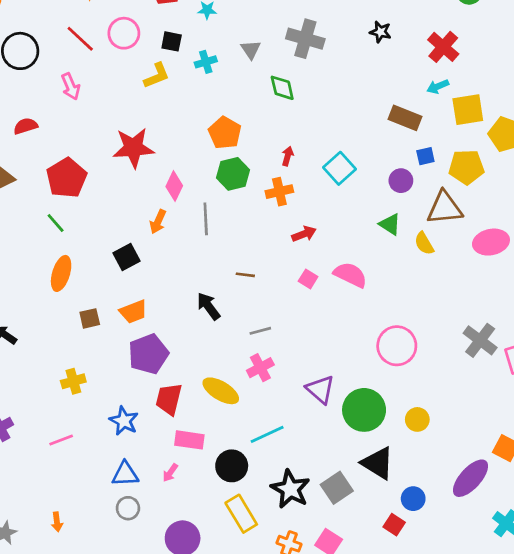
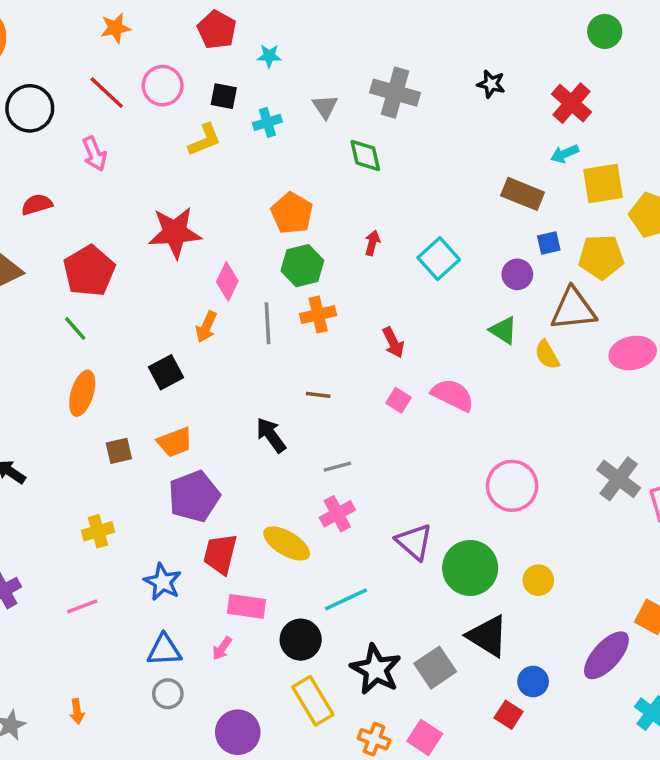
orange cross: (279, 192) -> (318, 315), moved
red arrow: (304, 234) -> (393, 343), turned 85

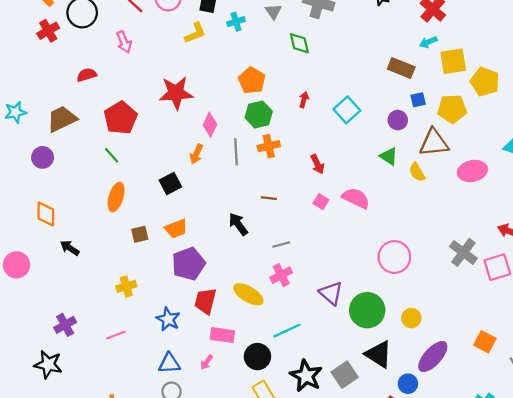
purple ellipse: (606, 655) -> (433, 357), moved

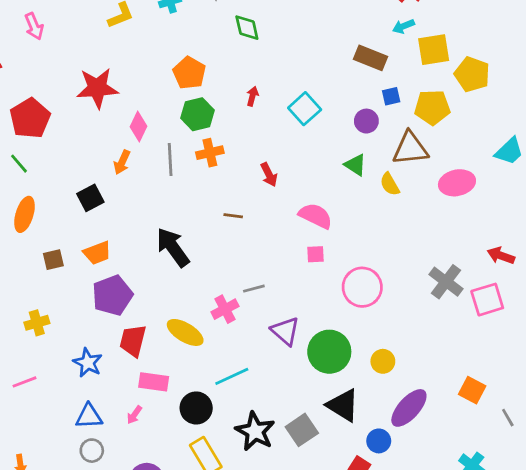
brown line: (269, 198) -> (233, 216), moved
pink square: (321, 202) -> (316, 254), moved, turned -35
black arrow: (238, 224) -> (173, 247), size x1.4
gray line: (281, 245) -> (254, 289), moved

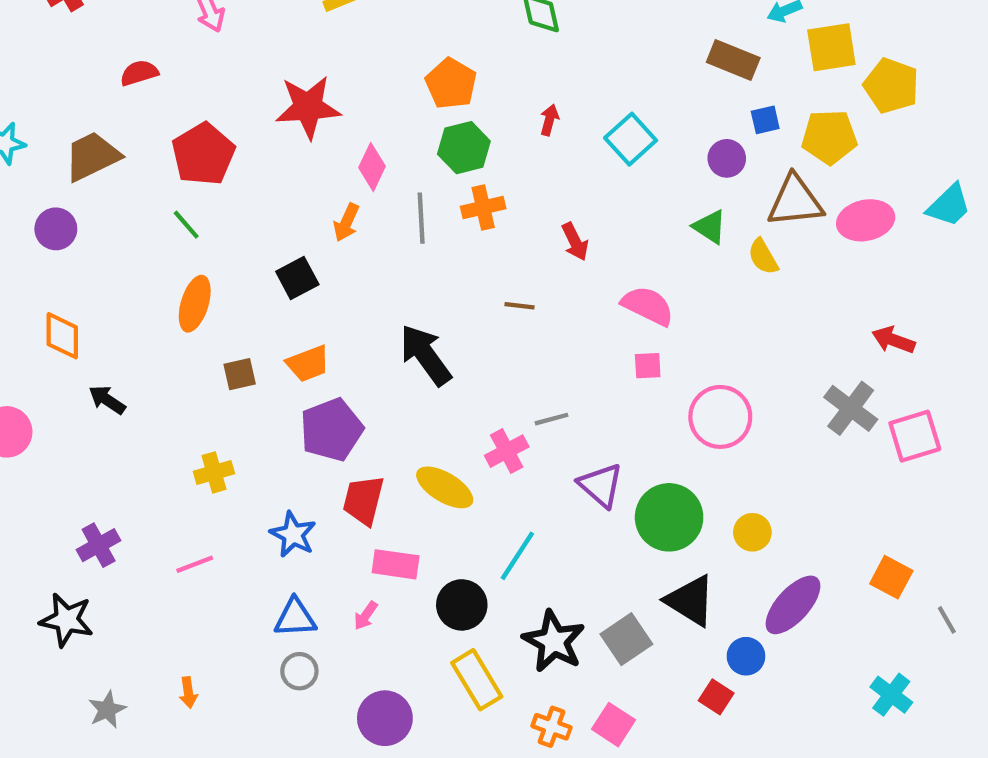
pink ellipse: (457, 183) -> (866, 220), moved
red arrow: (501, 256) -> (893, 340), moved
cyan line: (232, 376) -> (517, 556), turned -32

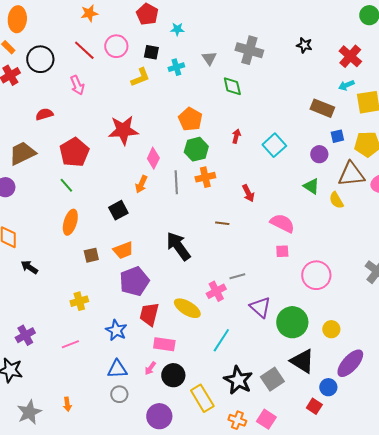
black circle: (462, 605) -> (173, 375), moved
gray star: (107, 710) -> (29, 412), size x1.4

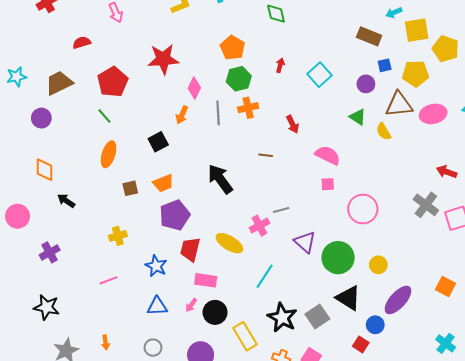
purple cross: (25, 335) -> (50, 252), moved
gray circle: (119, 394) -> (153, 348), moved

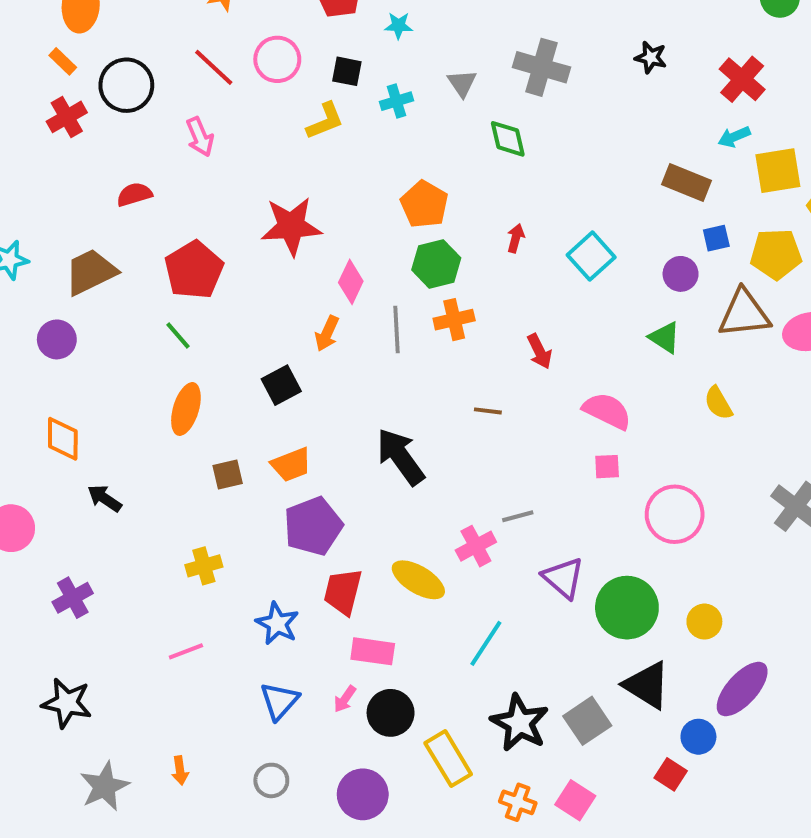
yellow semicircle: (384, 131) -> (718, 403), moved
blue triangle: (157, 306) -> (279, 701), turned -45

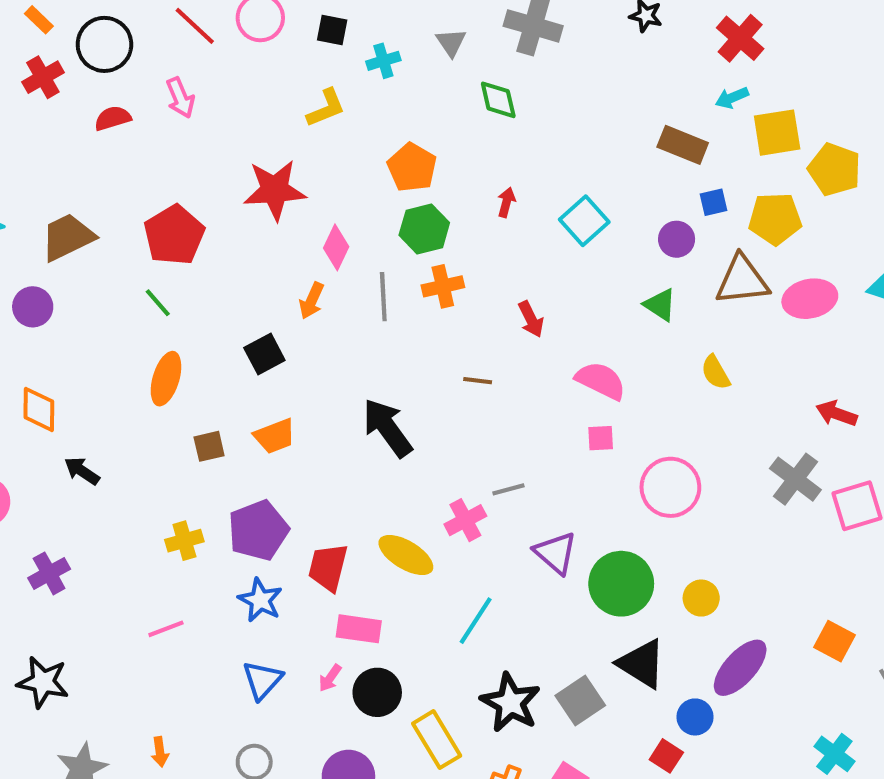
yellow L-shape: (325, 121) -> (326, 108), moved
red semicircle: (134, 194) -> (113, 118), moved
purple pentagon: (313, 526) -> (258, 530), moved

